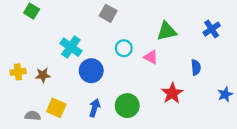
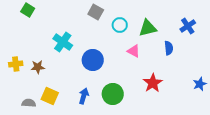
cyan circle: (124, 48) -> (120, 25), moved
blue semicircle: (196, 67) -> (169, 48), moved
blue circle: (91, 71) -> (93, 60), moved

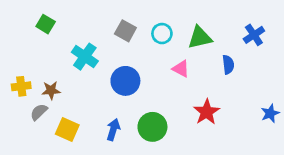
green square: (28, 10) -> (46, 24), moved
gray square: (96, 12) -> (125, 31), moved
gray semicircle: (29, 103) -> (39, 112), moved, turned -48

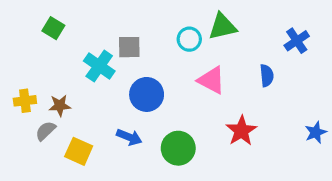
gray square: (125, 31) -> (129, 47), moved, turned -30
green triangle: (200, 38) -> (222, 27), moved
pink triangle: (181, 69) -> (211, 80), size x1.4
blue arrow: (113, 130) -> (129, 137), moved, turned 95

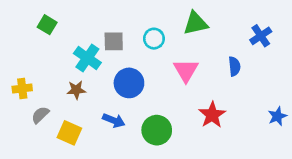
cyan circle: (189, 39) -> (154, 39), moved
pink triangle: (211, 80) -> (186, 70), turned 32
brown star: (60, 106) -> (76, 90), moved

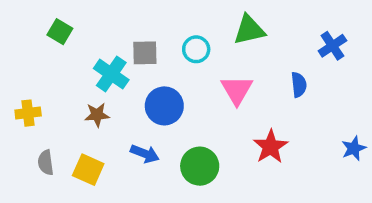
gray semicircle: (40, 115) -> (46, 163), moved, turned -54

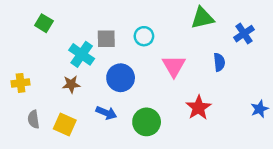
green triangle: (249, 30) -> (202, 18), moved

